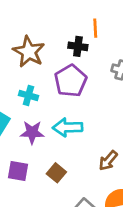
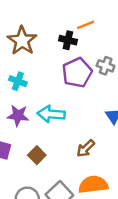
orange line: (95, 28) -> (86, 25), turned 66
purple pentagon: (71, 81) -> (77, 73), moved

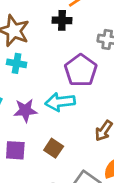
purple pentagon: (77, 73) -> (81, 70), moved
cyan cross: (18, 81) -> (17, 63), moved

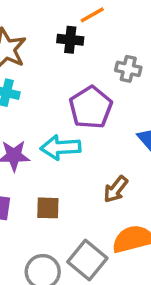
brown square: (54, 148) -> (48, 208), turned -36

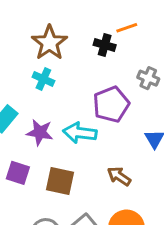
brown arrow: (116, 189) -> (119, 176), turned 75
brown square: (48, 208) -> (60, 181), size x1.4

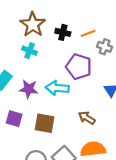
orange line: (127, 28) -> (88, 33), moved
black cross: (105, 45) -> (63, 32), moved
purple pentagon: (111, 104) -> (79, 67), turned -30

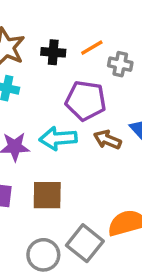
brown arrow: (87, 118) -> (107, 140), moved

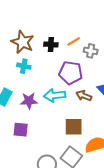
brown square: (47, 195) -> (74, 127), moved

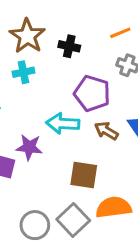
orange line: (74, 41) -> (120, 33), moved
cyan cross: (24, 66) -> (23, 72), turned -32
purple star: (29, 101) -> (29, 147), moved

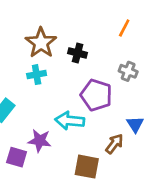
orange line: (120, 33) -> (124, 28), moved, turned -42
brown arrow: (106, 131) -> (114, 144), moved, turned 95

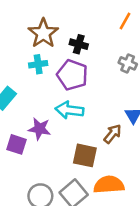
purple pentagon: (96, 95) -> (72, 75), moved

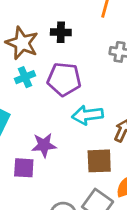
black cross: (79, 44) -> (61, 32), moved
cyan arrow: (69, 110) -> (87, 115), moved

